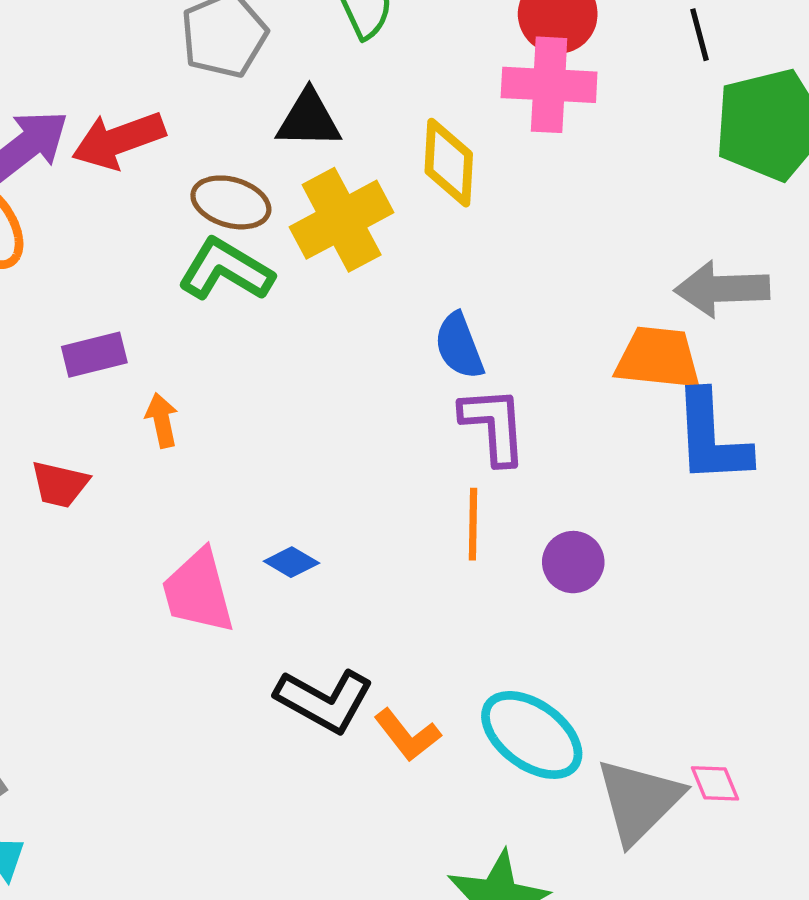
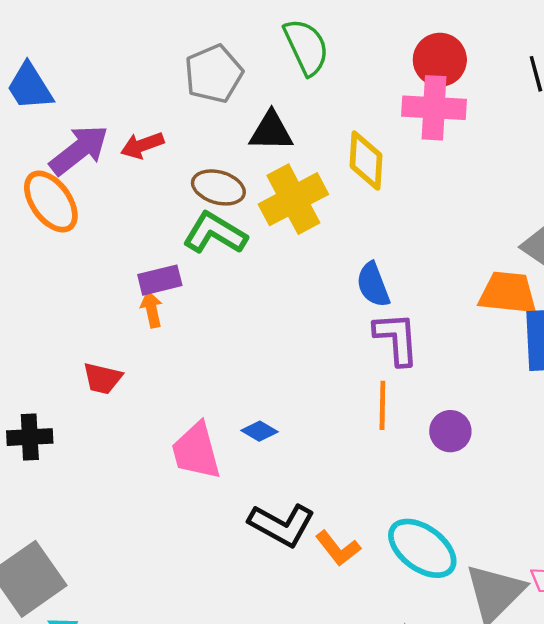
red arrow: (119, 140) -> (142, 145), size x0.7
purple rectangle: (94, 355) -> (160, 280), moved
orange arrow: (162, 420) -> (152, 309), moved

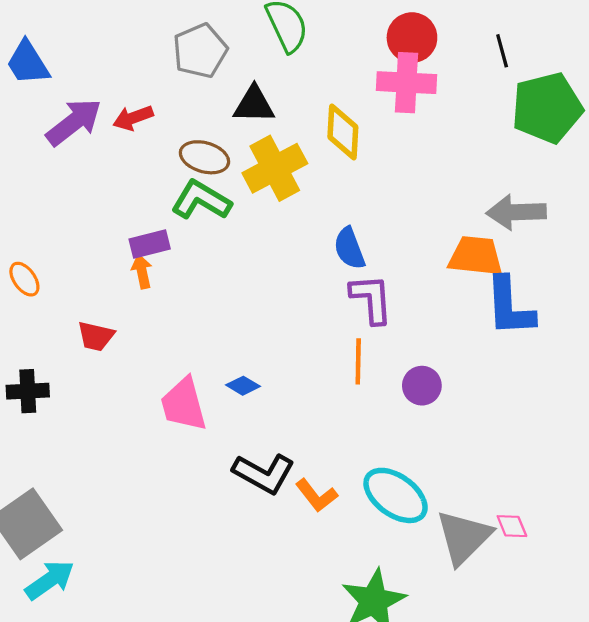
orange ellipse: (51, 202) -> (24, 279), moved, size x0.6

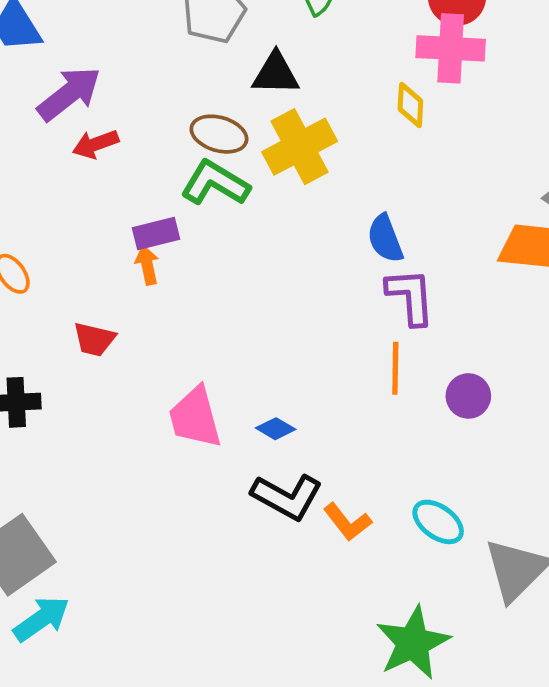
red arrow: (133, 118) -> (96, 144), moved
yellow diamond: (343, 132) -> (410, 105), moved, size x0.7
blue diamond: (243, 386) -> (276, 429), moved
cyan ellipse: (396, 495) -> (438, 522), size x0.7

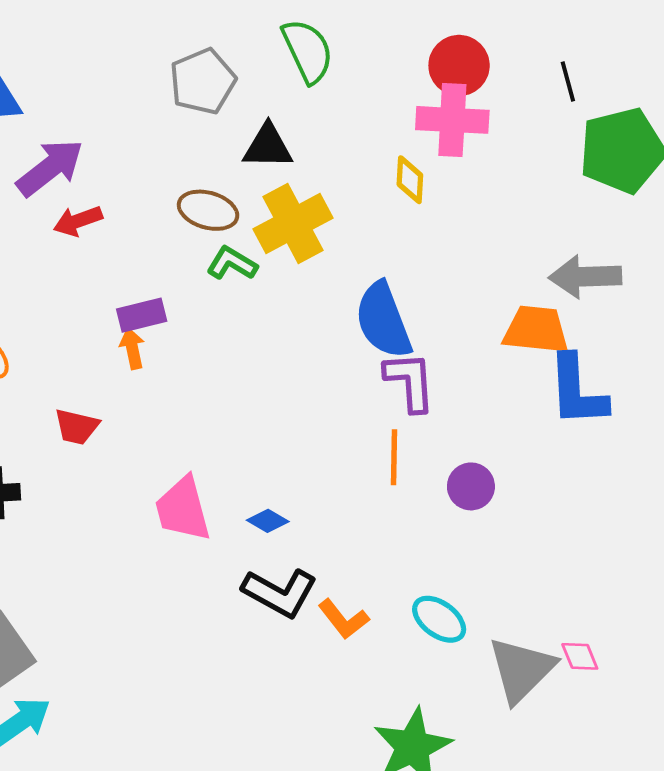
green L-shape: (215, 183) -> (232, 263), moved, size x0.7
blue semicircle: (385, 239) -> (383, 320), size x1.5

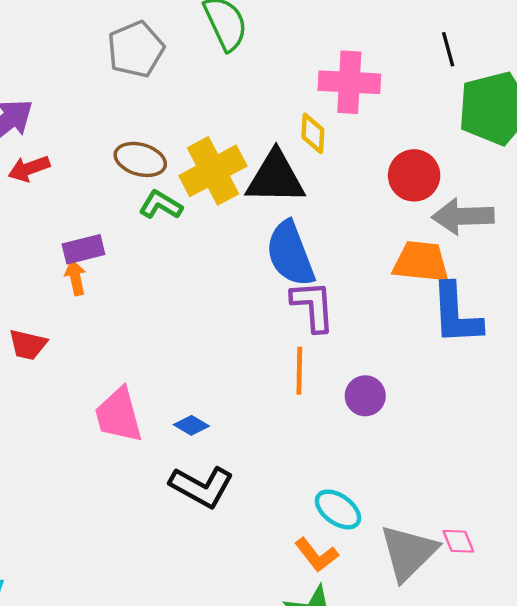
red circle: (459, 65) -> (414, 175), moved
black triangle: (268, 146) -> (275, 178), moved, size x1.4
orange L-shape: (343, 619) -> (316, 555), moved

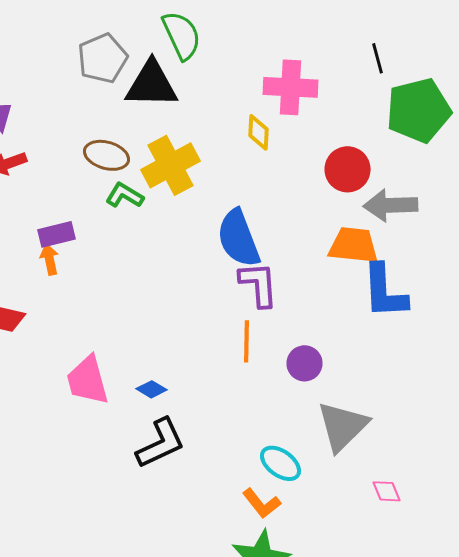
black triangle: (275, 178) -> (152, 84), moved
black L-shape: (202, 487) -> (160, 443), turned -54
gray triangle: (408, 553) -> (342, 426), moved

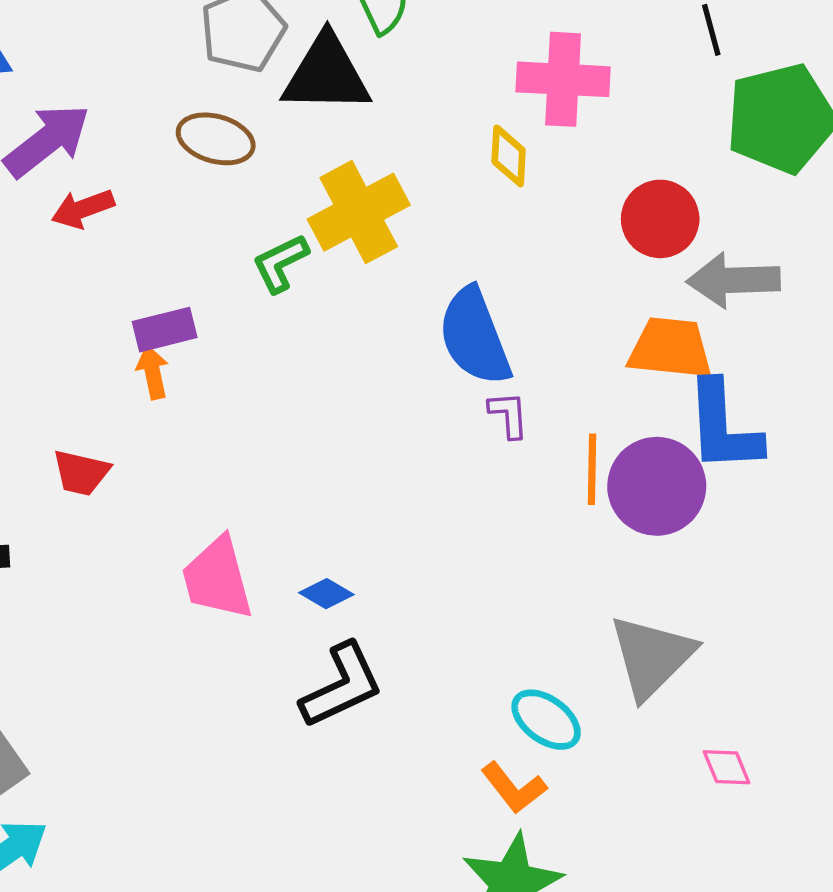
brown ellipse: (106, 155) -> (216, 139), moved
green L-shape: (124, 195) -> (280, 263), turned -57
purple L-shape: (258, 284) -> (509, 415), size x0.6
orange line: (246, 341) -> (592, 469), moved
purple circle: (304, 363) -> (657, 486), moved, size x1.6

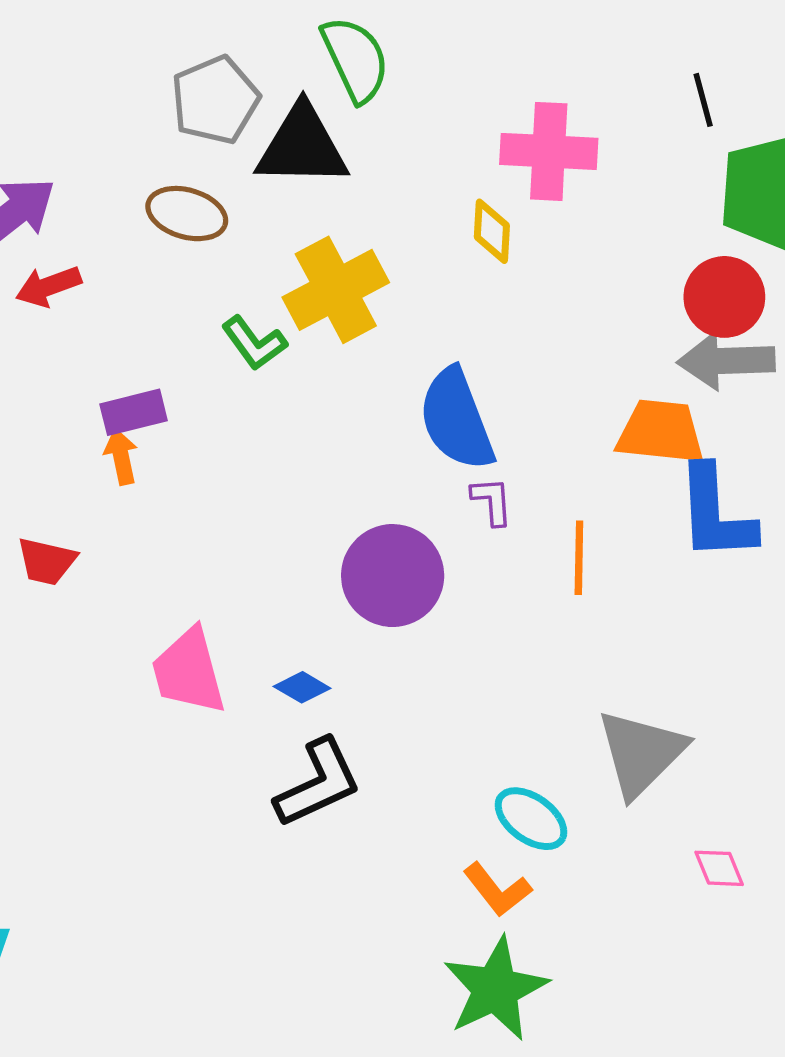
red circle: (660, 219) -> (724, 297), moved
green L-shape: (280, 263) -> (254, 343), turned -100
purple circle: (657, 486) -> (393, 576), moved

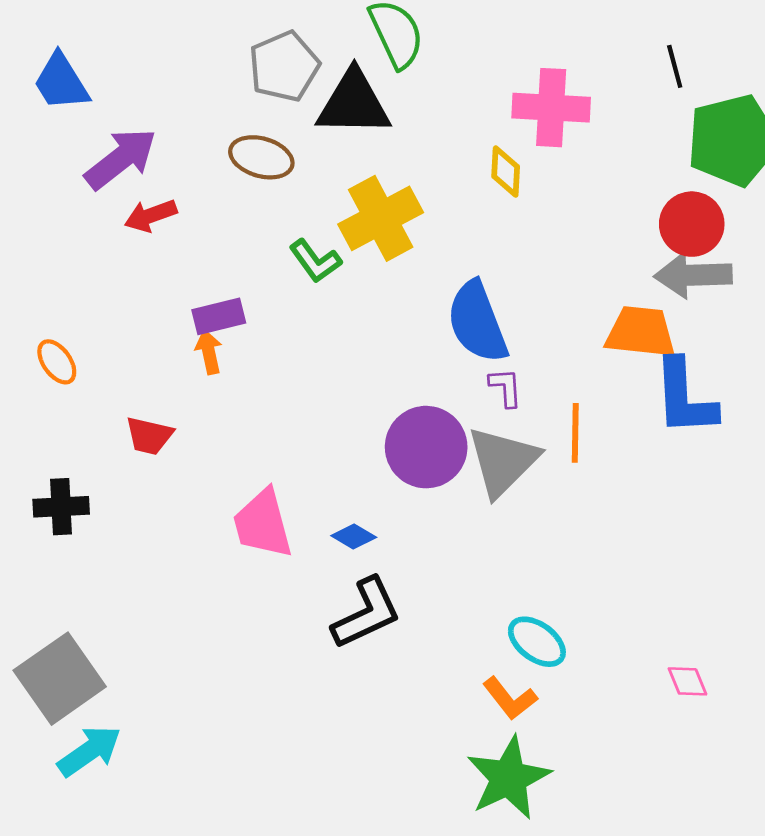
gray triangle: (641, 753) -> (503, 461), moved

